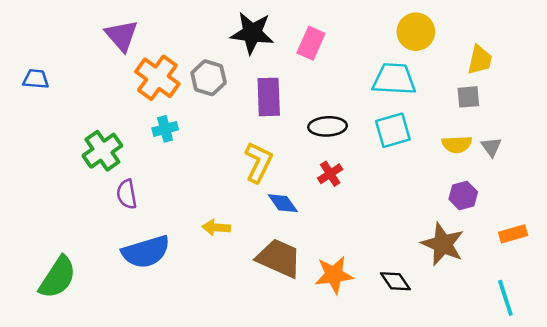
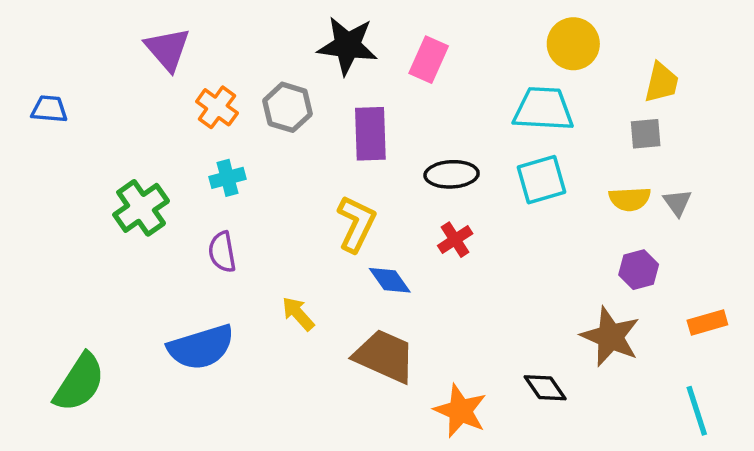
orange cross: (157, 78) -> (217, 107), size x0.7
purple semicircle: (127, 194) -> (222, 252), moved
yellow arrow: (216, 227) -> (298, 314), turned 44
orange star: (334, 275) -> (460, 411), moved, turned 30

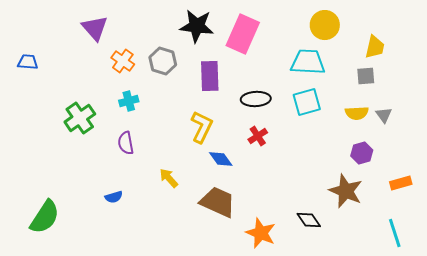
pink rectangle: (429, 60) -> (243, 34), size x1.5
blue semicircle: (201, 347) -> (114, 197), size x0.5

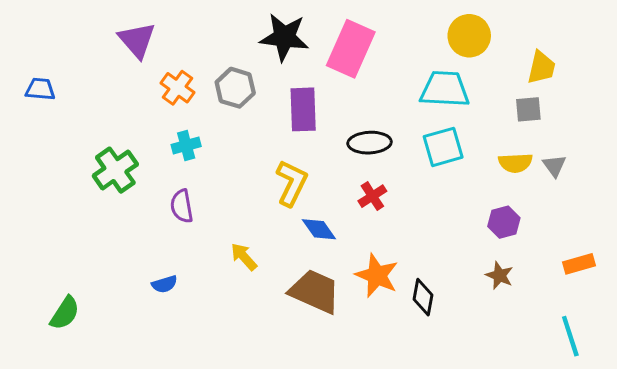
purple hexagon: (362, 153) -> (504, 222), moved
brown star: (346, 191) -> (500, 275), size x0.6
green semicircle: (45, 217) -> (65, 313), size x0.7
black diamond: (309, 220) -> (423, 297), moved, turned 45
orange star: (261, 233) -> (377, 275), moved

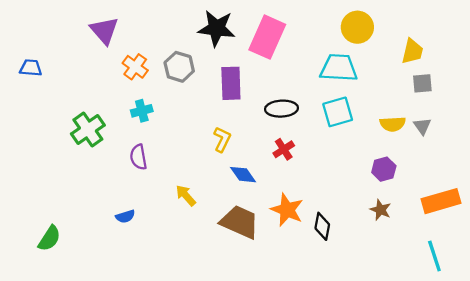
gray square: (528, 109) -> (422, 83), moved
yellow L-shape: (292, 183) -> (222, 139), size x0.7
orange rectangle: (579, 264) -> (441, 201), size x1.6

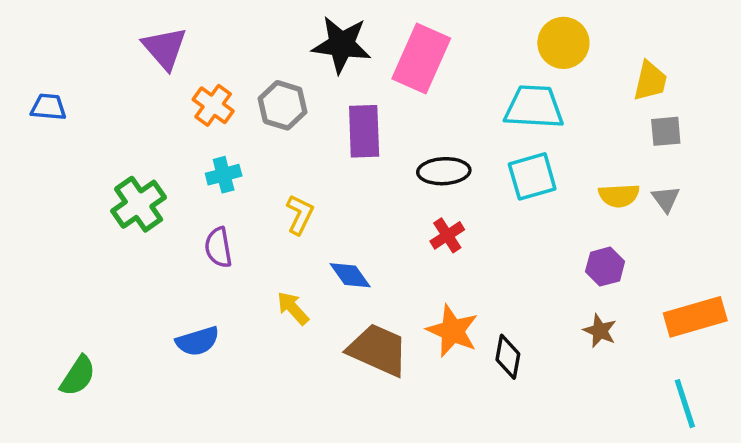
yellow L-shape: (222, 139) -> (300, 215), moved
blue diamond: (243, 175) -> (350, 275), moved
blue semicircle: (125, 216) -> (198, 341), size x1.4

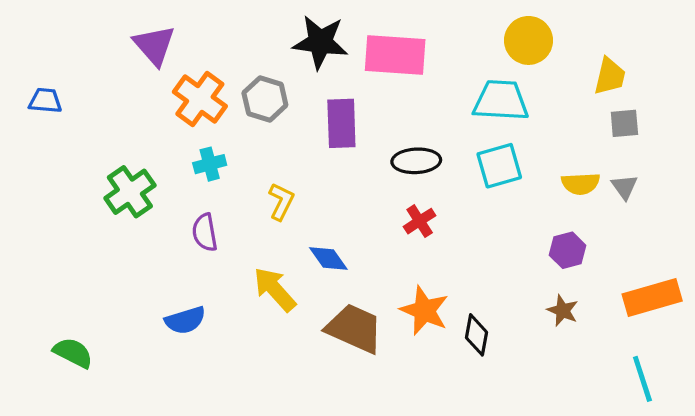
pink rectangle: (421, 58) -> (395, 55), turned 70
orange cross: (213, 105) -> (200, 99), size x1.4
yellow arrow: (293, 308) -> (275, 289), size x1.4
green semicircle: (78, 376) -> (73, 353), turned -96

